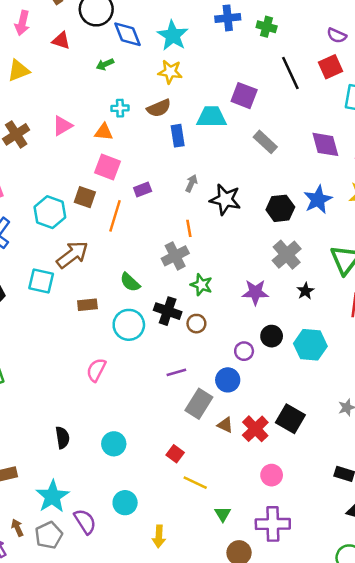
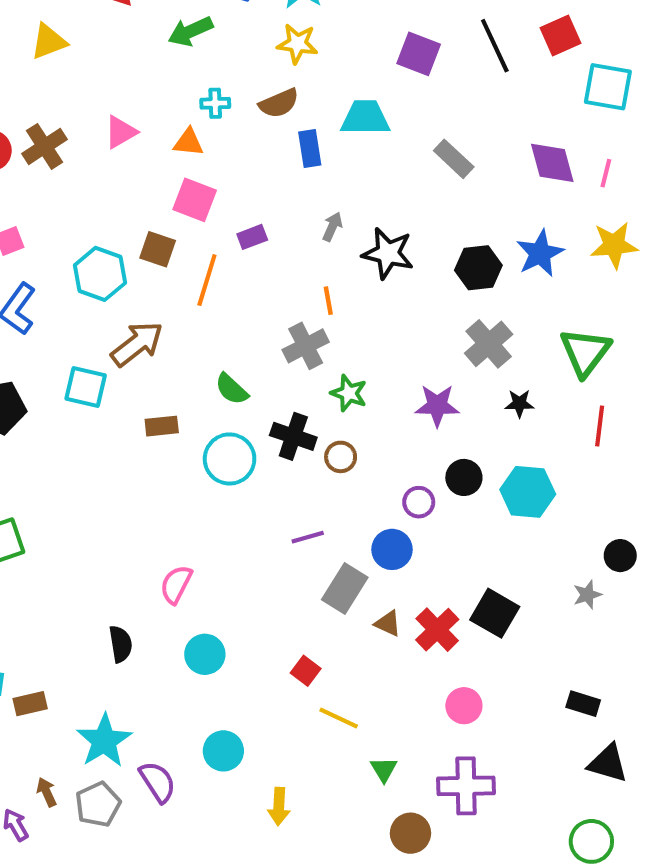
green arrow: (105, 64) -> (190, 31), size x1.5
purple square: (244, 96) -> (419, 54), moved
black star: (305, 291) -> (519, 403), turned 30
pink semicircle: (96, 370) -> (176, 584), moved

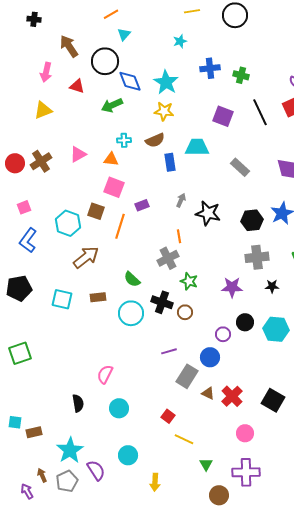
gray cross: (489, 344) -> (257, 257), turned 35
cyan square: (86, 387) -> (62, 299), moved
black square: (495, 613) -> (273, 400), moved

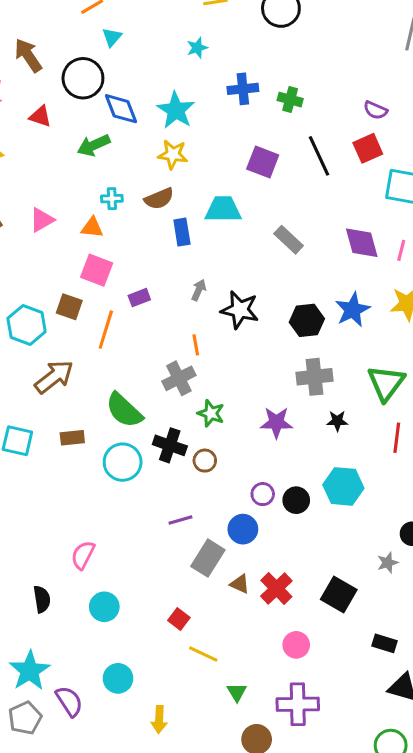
green semicircle: (132, 279) -> (124, 410), size x1.5
black circle: (245, 322) -> (296, 500), moved

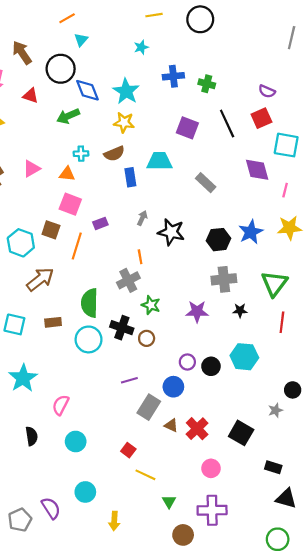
purple diamond: (362, 243) -> (257, 170), moved
green semicircle: (124, 410) -> (90, 303), turned 48
cyan star: (30, 671) -> (23, 378), moved

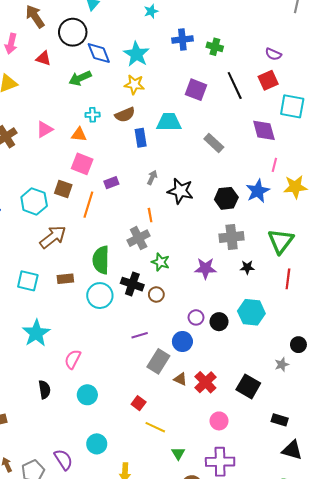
pink line: (285, 190) -> (274, 165), moved

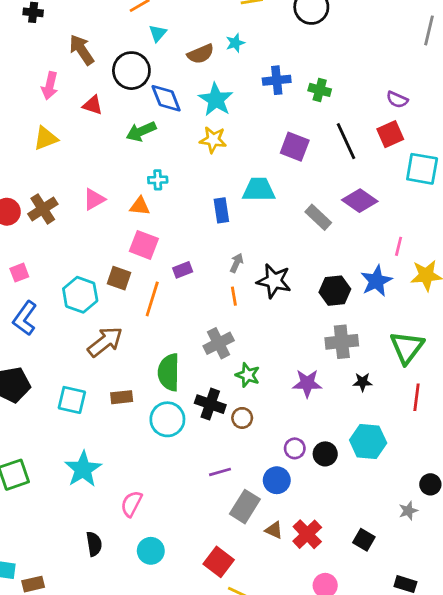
brown semicircle: (125, 115) -> (201, 54), moved
purple diamond: (264, 130) -> (360, 201), moved, turned -40
orange line: (150, 215) -> (234, 296), moved
black square: (248, 386) -> (364, 540), size x0.7
red square: (139, 403) -> (219, 562), size x1.5

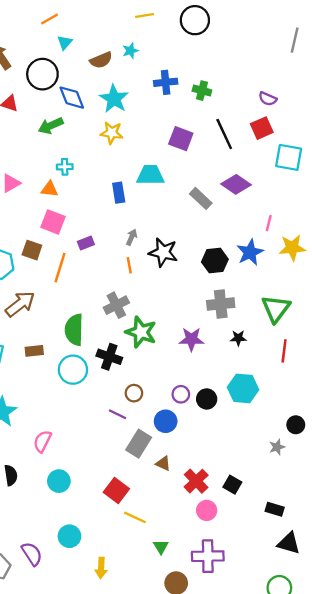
green star: (248, 375) -> (141, 332), size x1.5
brown circle: (242, 418) -> (134, 393), moved
purple line: (220, 472) -> (118, 414), turned 42
red cross: (307, 534) -> (196, 481), moved
black square: (364, 540) -> (232, 485), moved

